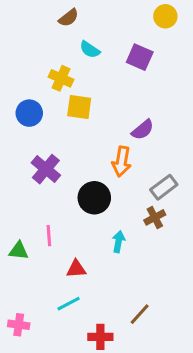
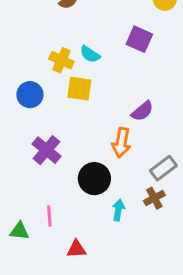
cyan semicircle: (90, 50) -> (90, 54), moved
cyan arrow: (118, 242) -> (118, 210), moved

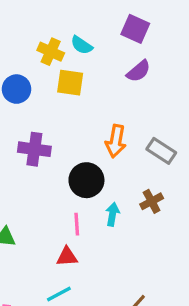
purple semicircle: (142, 111) -> (139, 71), moved
purple cross: (46, 150) -> (34, 149), turned -32
gray rectangle: (163, 168) -> (161, 151), moved, turned 70
pink line: (49, 216) -> (77, 224), moved

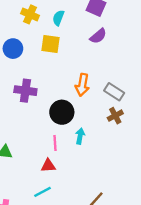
cyan semicircle: (82, 45) -> (58, 18), turned 77
yellow cross: (51, 52) -> (30, 14), moved
brown cross: (152, 201) -> (115, 116), moved

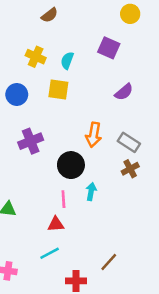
purple semicircle: (98, 36) -> (124, 92), moved
purple cross: (25, 91) -> (31, 141), turned -30

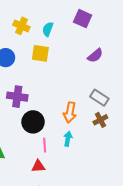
orange arrow: (94, 135) -> (70, 112), moved
purple cross: (31, 141) -> (17, 97), turned 30
black circle: (71, 165) -> (33, 122), moved

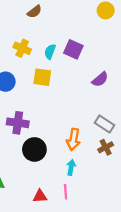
purple square: (83, 19) -> (73, 49), moved
pink line: (45, 145) -> (66, 192), moved

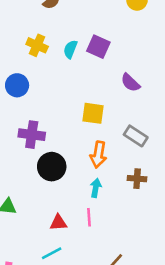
yellow square: (42, 77) -> (93, 113), moved
purple semicircle: (100, 79) -> (130, 83), turned 84
brown cross: (106, 147) -> (137, 179), moved, turned 32

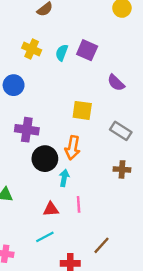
orange arrow: (98, 155) -> (73, 148), moved
cyan arrow: (96, 188) -> (64, 178), moved

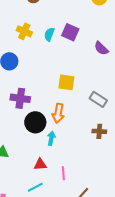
purple semicircle: (116, 83) -> (101, 48), moved
pink line: (79, 204) -> (63, 173), moved

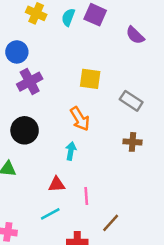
purple cross: (20, 98) -> (30, 82), moved, turned -36
orange arrow: (58, 113) -> (80, 119), turned -42
black circle: (35, 122) -> (25, 130), moved

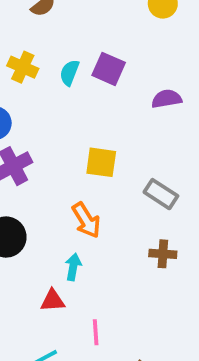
purple semicircle: (135, 35) -> (167, 99), turned 126
red triangle: (57, 184) -> (53, 300), moved

